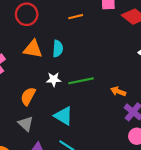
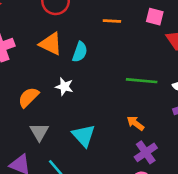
green line: (81, 81) -> (142, 81), moved
cyan triangle: (63, 116) -> (84, 136), moved
gray triangle: (26, 124) -> (39, 132), moved

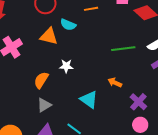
cyan semicircle: (80, 52) -> (68, 25), moved, turned 105
orange arrow: (135, 123) -> (115, 82), moved
gray triangle: (39, 132) -> (44, 105), moved, turned 42

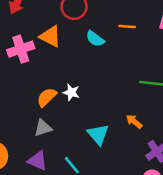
orange triangle: (49, 36) -> (50, 36), moved
white star: (66, 66) -> (71, 92), moved

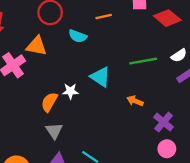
gray triangle: (43, 128) -> (54, 131), turned -30
cyan triangle: (98, 134) -> (100, 77), moved

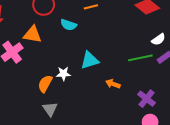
green line: (143, 61) -> (140, 58), moved
cyan triangle: (100, 77) -> (90, 60), turned -48
orange arrow: (135, 101) -> (113, 84), moved

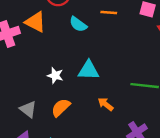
orange semicircle: (45, 84) -> (61, 108), moved
gray triangle: (50, 109) -> (28, 109), turned -35

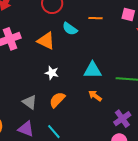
orange triangle: (35, 22) -> (46, 41), moved
cyan triangle: (88, 70) -> (93, 70), moved

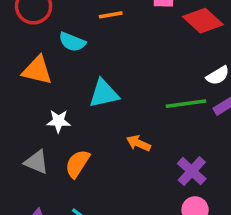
cyan triangle: (93, 70) -> (104, 94), moved
gray triangle: (30, 102) -> (36, 162), moved

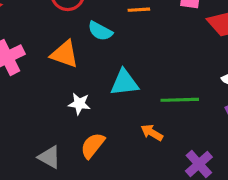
green line: (186, 104) -> (180, 100), moved
gray triangle: (36, 162) -> (49, 157), moved

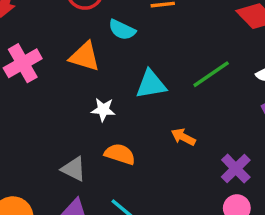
green line: (180, 100) -> (211, 74), moved, turned -30
orange semicircle: (93, 145) -> (120, 154), turned 72

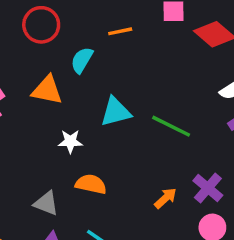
cyan semicircle: (122, 30) -> (82, 60), turned 100
green line: (211, 74) -> (171, 126), moved, turned 66
orange arrow: (183, 137) -> (166, 198), moved, turned 115

